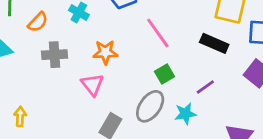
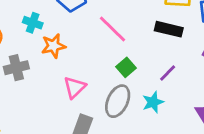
orange star: (105, 52) -> (53, 46), moved
pink triangle: (92, 85) -> (75, 87), moved, turned 35

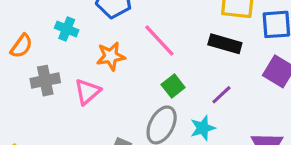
orange star: (53, 46) -> (111, 56), moved
pink triangle: (75, 87) -> (87, 92), moved

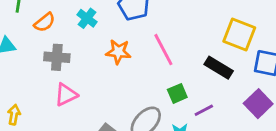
green square: (173, 86) -> (177, 93), moved
pink triangle: (87, 92) -> (66, 95), moved

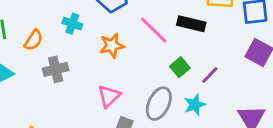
black rectangle: (219, 68) -> (191, 24), moved
pink triangle: (66, 95) -> (109, 96), moved

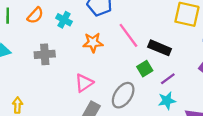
black rectangle: (191, 24) -> (160, 48), moved
orange semicircle: (34, 40) -> (35, 15), moved
cyan star: (195, 105) -> (167, 101), moved

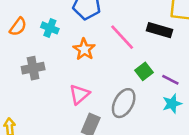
orange star: (93, 43) -> (84, 49), turned -30
black rectangle: (160, 48) -> (159, 30), moved
purple line: (168, 79) -> (170, 80), turned 70

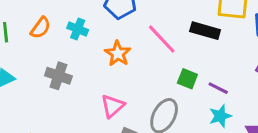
gray cross: (33, 68) -> (58, 76), turned 30
green square: (144, 71) -> (187, 79), turned -30

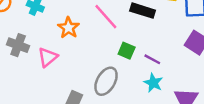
pink triangle: (113, 106) -> (48, 57), moved
cyan star: (220, 116) -> (153, 83), turned -30

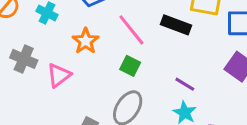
green square: (127, 51) -> (130, 66), moved

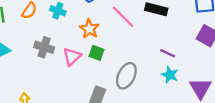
green square: (130, 66) -> (97, 53), moved

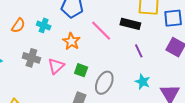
green square: (97, 53) -> (81, 70), moved
purple line: (168, 53) -> (139, 51), moved, turned 40

